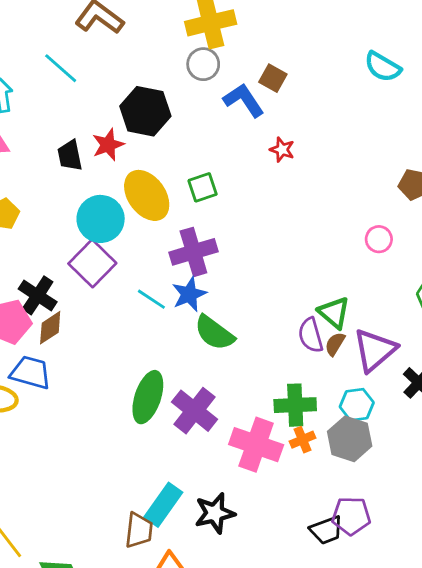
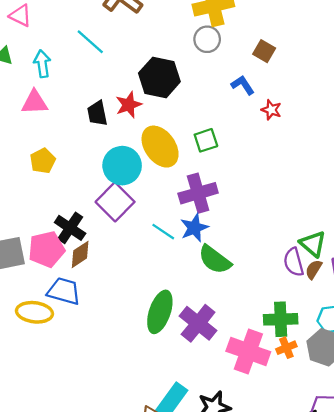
blue L-shape: (244, 100) -> (243, 85), moved, size x0.7

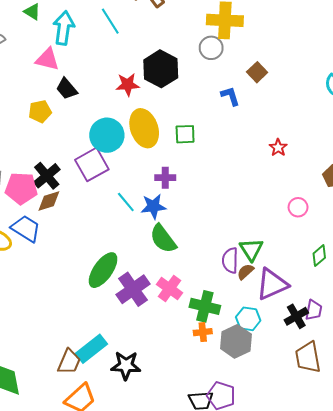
cyan arrow: (42, 64) -> (64, 28), size x1.4
red star: (271, 110) -> (278, 148), moved
black trapezoid: (97, 113) -> (67, 89), moved, turned -45
purple cross: (198, 193) -> (165, 178), size x0.6
pink cross: (248, 351) -> (170, 289), moved, size x0.7

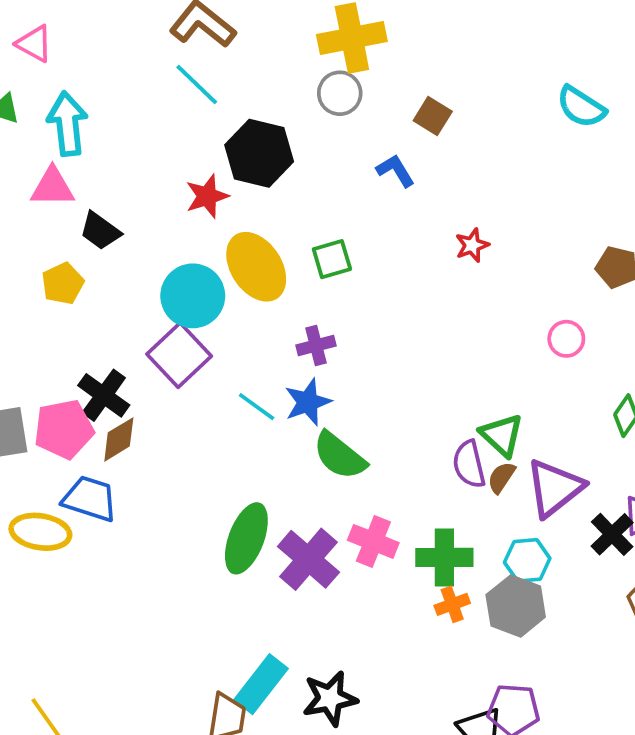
cyan line: (110, 21) -> (197, 84), moved
red star: (278, 148) -> (472, 245), moved, turned 30

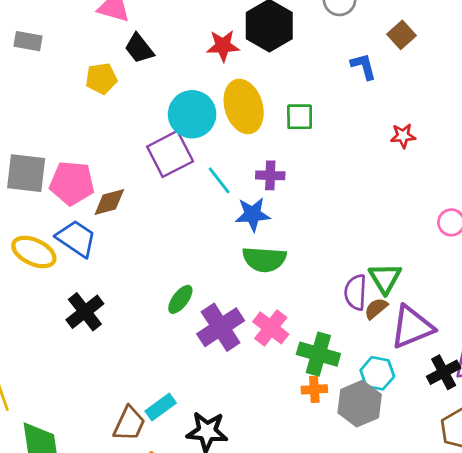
black cross: (104, 395) -> (85, 312), moved
cyan line: (257, 407) -> (219, 180), moved
green semicircle: (339, 456) -> (264, 259), turned -51
green ellipse: (246, 538) -> (180, 299), size x0.6
cyan rectangle: (261, 684) -> (161, 407), size x0.7

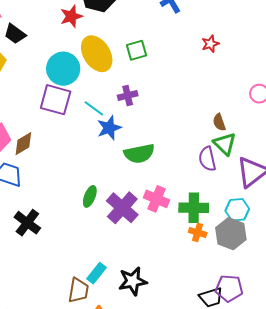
purple square: (170, 154) -> (56, 100), turned -32
blue star: (253, 214) -> (109, 128), moved
brown semicircle: (376, 308) -> (219, 122), moved, turned -54
orange cross: (314, 389) -> (198, 232), turned 36

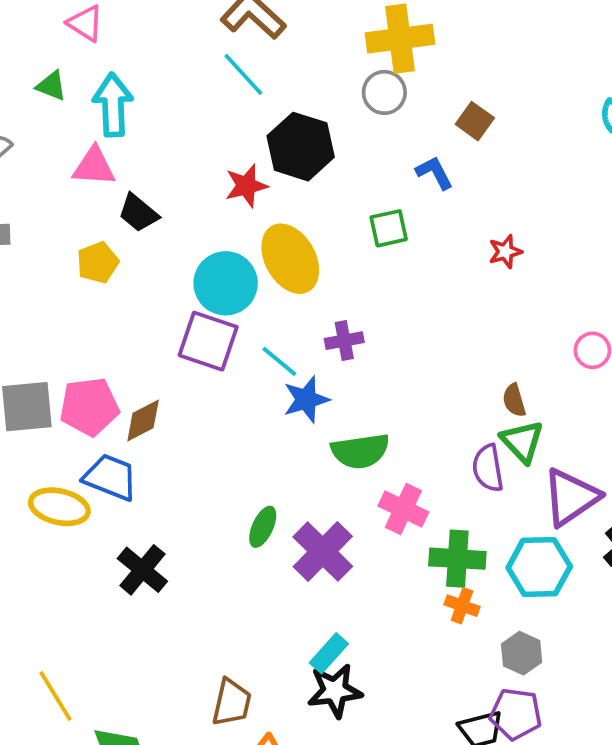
green square: (137, 50) -> (389, 228), moved
pink cross: (156, 199) -> (403, 509), moved
cyan hexagon: (237, 210) -> (539, 567), size x1.4
gray hexagon: (231, 234) -> (522, 653), moved, size x0.7
cyan rectangle: (97, 273) -> (329, 653), moved

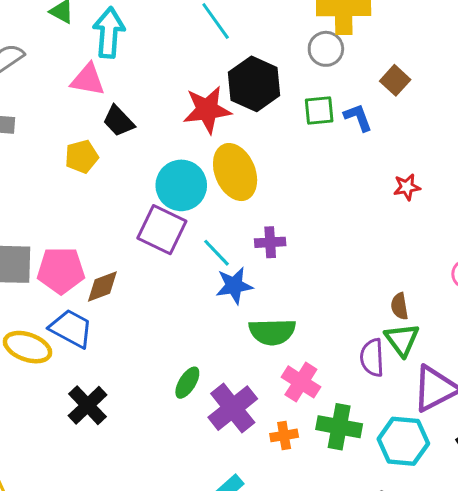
red star: (246, 186) -> (207, 110), size x1.4
green square: (389, 228) -> (319, 111), moved
orange cross: (462, 606) -> (284, 435), moved, turned -36

